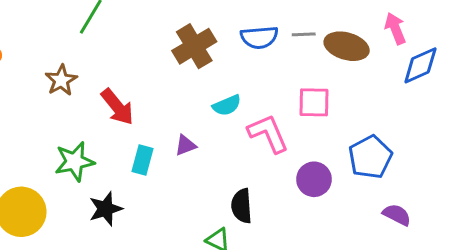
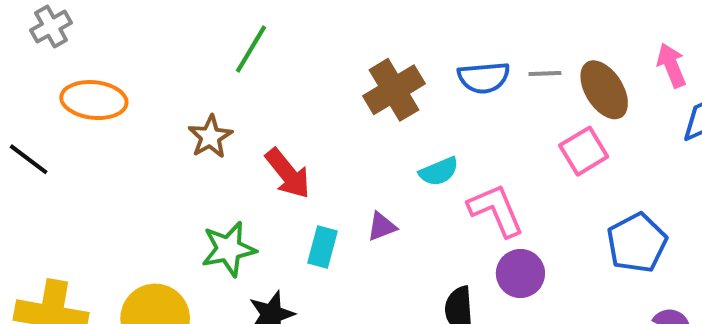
brown ellipse: (347, 46) -> (604, 90), turned 42
pink square: (314, 102) -> (584, 151), moved, turned -32
purple circle: (314, 179) -> (520, 273), moved

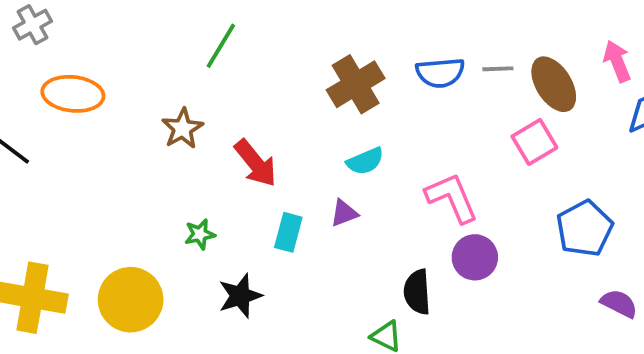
cyan semicircle: (439, 171) -> (365, 161), moved
green star: (229, 249) -> (200, 234), size x0.6

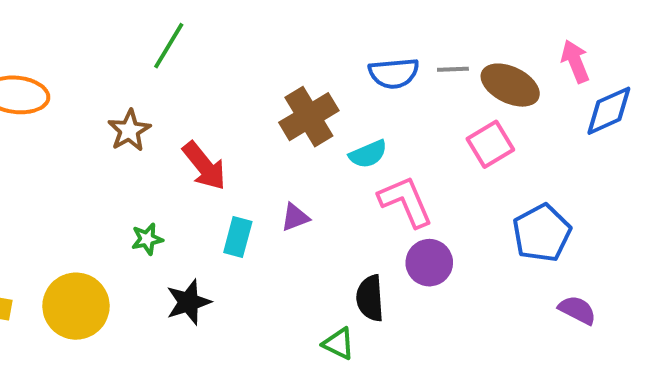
brown cross: (356, 84) -> (309, 117), moved
brown ellipse: (554, 84) -> (510, 85), turned -32
cyan semicircle: (365, 161) -> (368, 154), moved

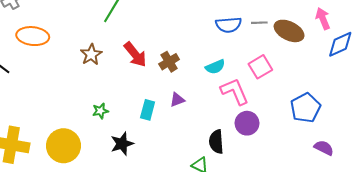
brown cross: (309, 117) -> (169, 62), moved, size x0.7
pink square: (490, 144) -> (260, 67), moved
red arrow: (204, 166) -> (135, 55), moved

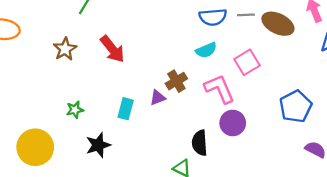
brown cross: (169, 62) -> (176, 81), moved
cyan semicircle: (215, 67) -> (206, 50), moved

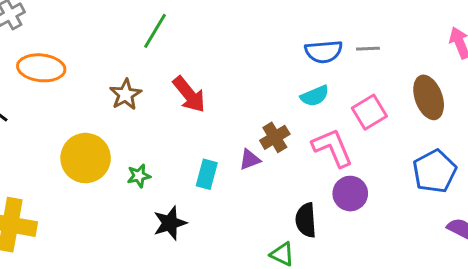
brown ellipse: (278, 24) -> (429, 97), moved, turned 44
yellow circle: (35, 147) -> (86, 158), moved

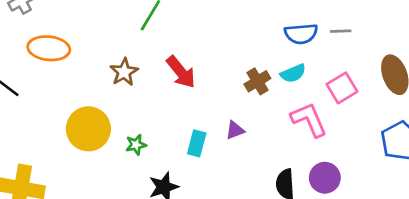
brown cross: (275, 137) -> (257, 81), moved
purple circle: (350, 194) -> (325, 178), moved

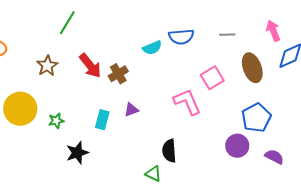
gray line: (341, 31) -> (227, 35), moved
cyan semicircle: (293, 73) -> (152, 48), moved
brown cross: (257, 81) -> (118, 74), moved
purple circle: (325, 178) -> (237, 146), moved

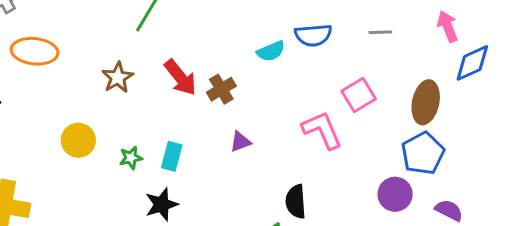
brown ellipse: (252, 68) -> (426, 102), moved, turned 32
yellow circle: (20, 109) -> (78, 140), size x0.7
cyan rectangle: (102, 120) -> (172, 156), moved

